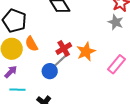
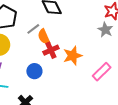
orange semicircle: (31, 44) -> (44, 37), moved
gray line: (60, 61) -> (33, 29), moved

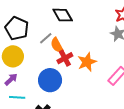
blue circle: (34, 71) -> (50, 80), size x1.5

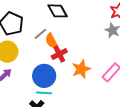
orange star: (87, 62) -> (81, 69), moved
cyan line: (17, 97) -> (44, 93), moved

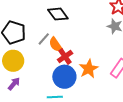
blue circle: (44, 76) -> (64, 77), moved

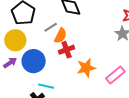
orange semicircle: (56, 45) -> (60, 36), turned -133
blue circle: (64, 77) -> (34, 61), moved

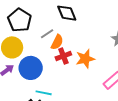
orange star: (86, 68) -> (85, 59), moved

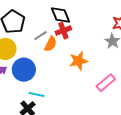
red cross: (63, 56) -> (63, 31), moved

